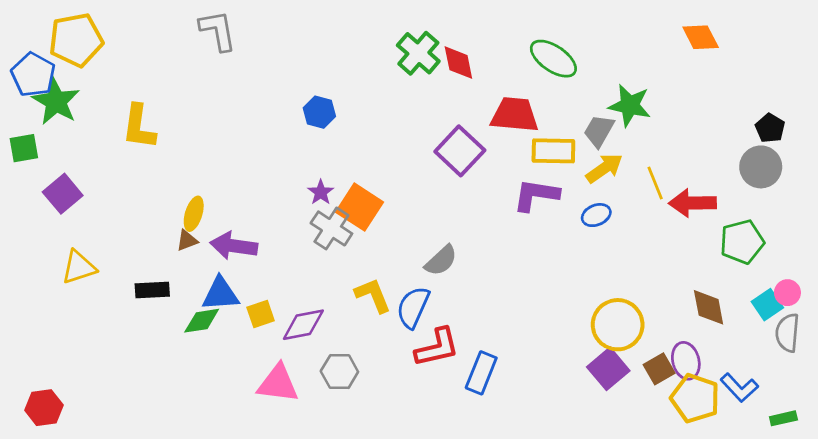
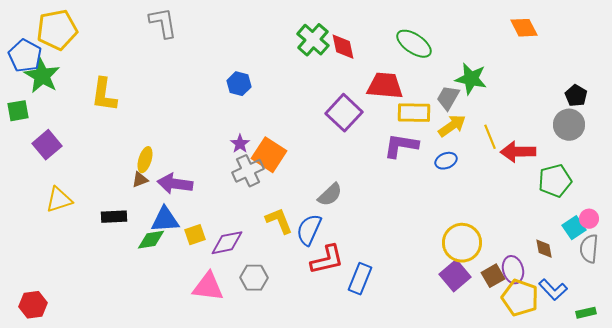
gray cross: (331, 228) -> (248, 171), turned 32
brown diamond: (709, 307) -> (544, 249), moved, size x0.7

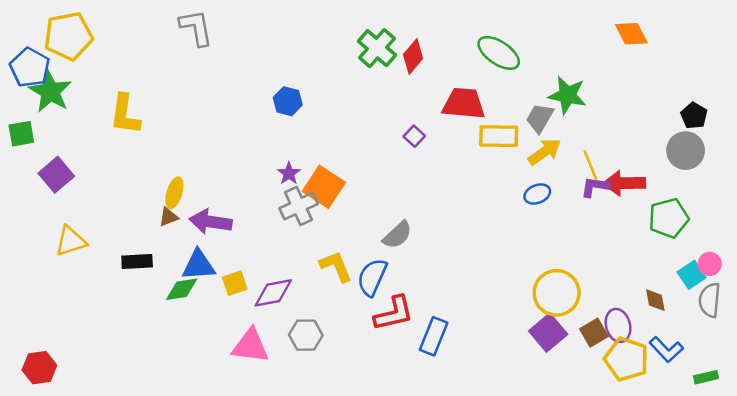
red diamond: (343, 47) -> (413, 57), turned 52
purple square: (344, 113) -> (414, 136), size x0.5
purple L-shape: (401, 146) -> (595, 187), moved, size x0.7

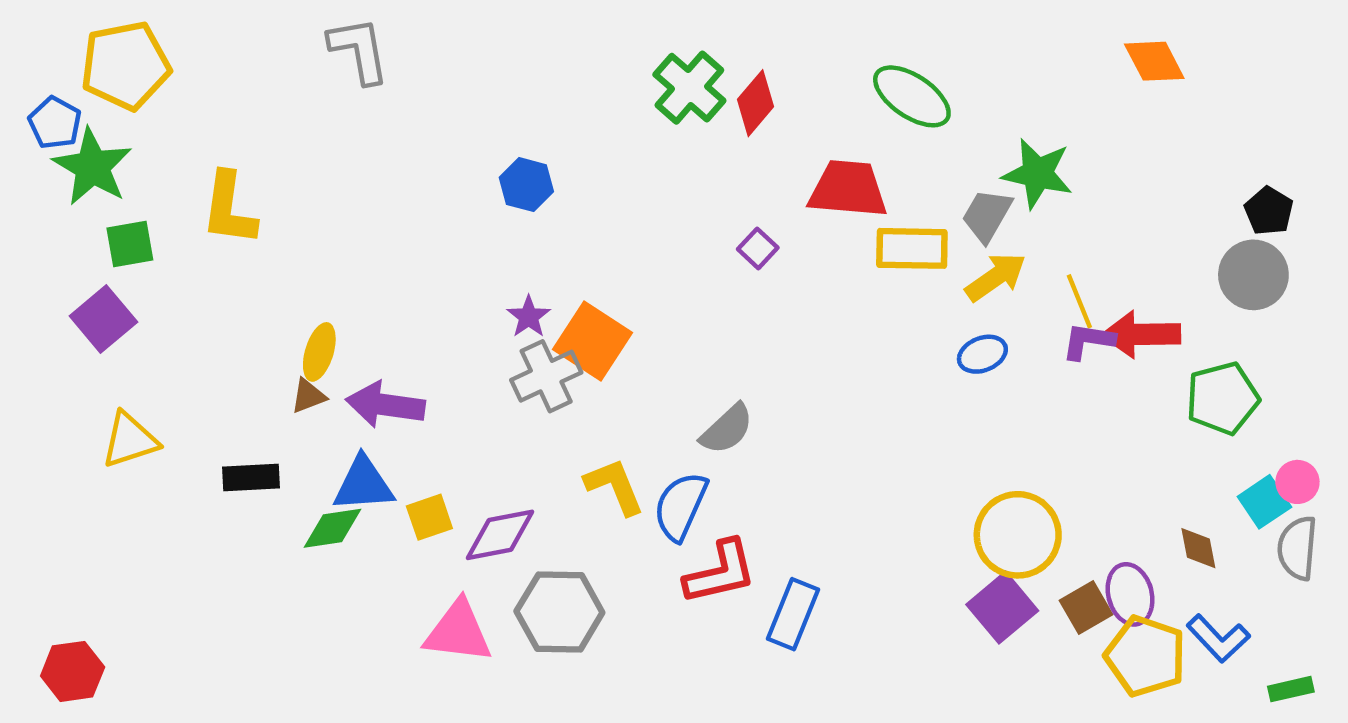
blue pentagon: (30, 67) -> (55, 123), size x0.7
green square: (21, 134) -> (130, 244), moved
gray hexagon: (306, 335) -> (559, 612), size x1.4

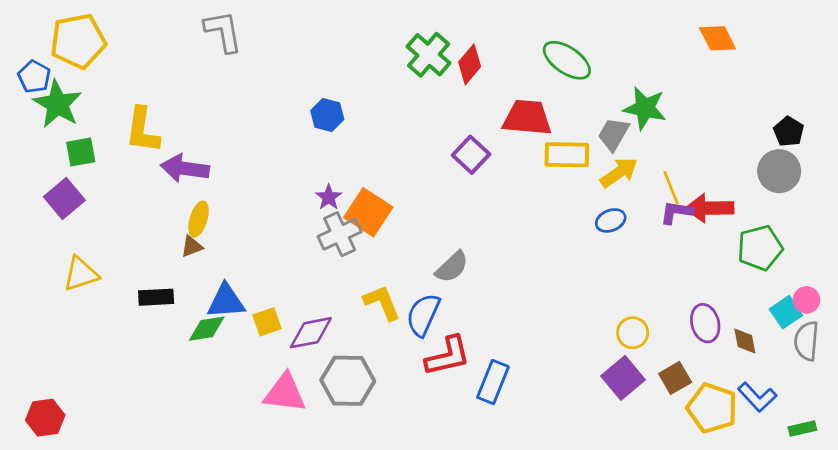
purple square: (758, 248) -> (471, 155), size x1.5
purple arrow: (385, 405) -> (185, 168), moved
yellow circle: (1018, 535) -> (633, 333), size x0.6
purple ellipse: (1130, 594) -> (705, 323), moved

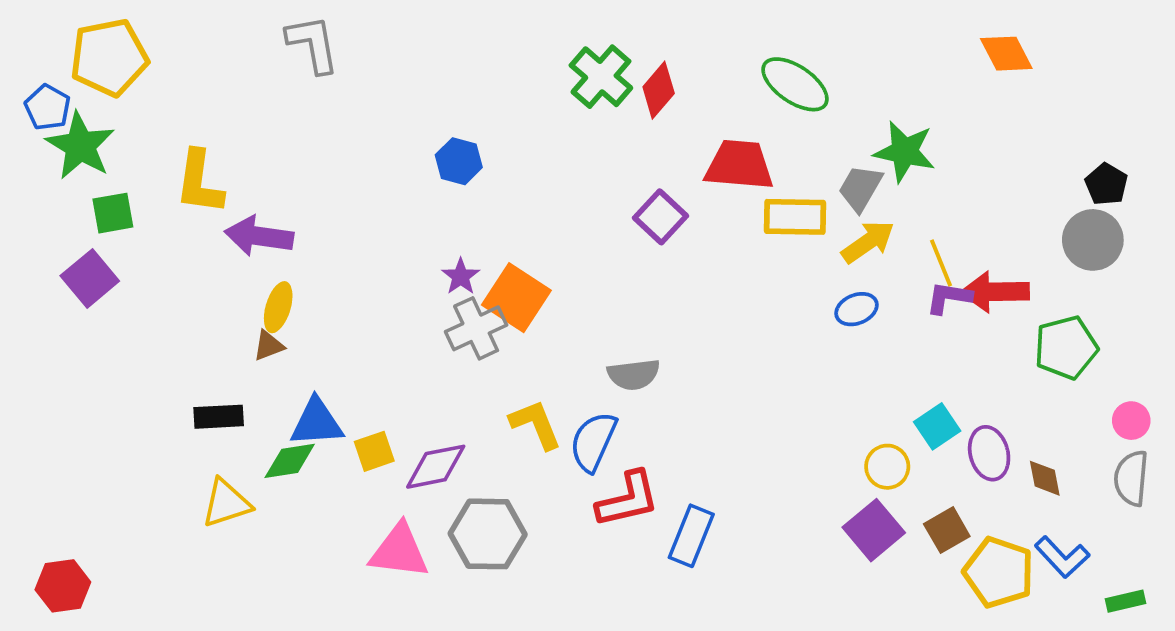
gray semicircle: (452, 267) -> (634, 374), turned 36
yellow triangle: (81, 274) -> (226, 503), moved
cyan square: (786, 312) -> (937, 426), moved

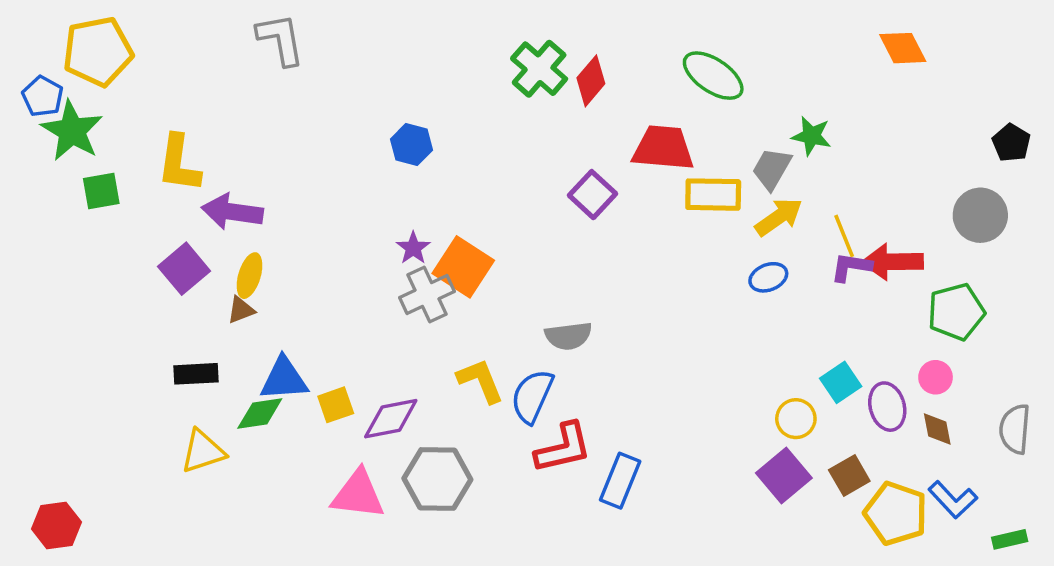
green star: (905, 152) -> (811, 136), size x0.7
black pentagon: (1106, 184) -> (1011, 143), moved
purple square: (90, 278) -> (184, 269), moved
pink circle: (1131, 421) -> (936, 377), moved

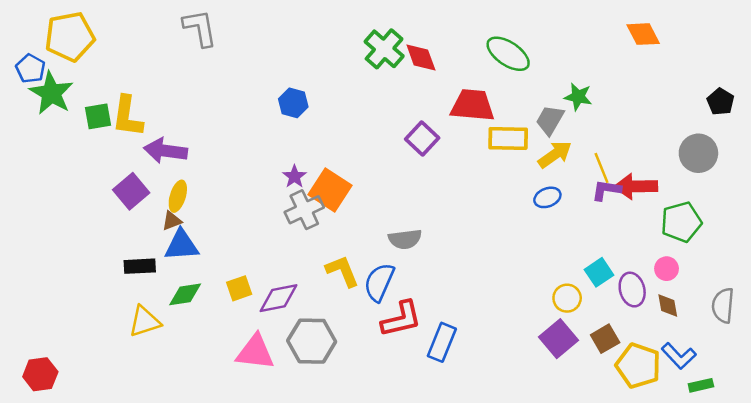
red diamond: (591, 81) -> (421, 57), turned -60
green square: (101, 191) -> (98, 116), moved
blue triangle: (284, 379) -> (181, 245), moved
green rectangle: (1010, 539) -> (701, 385), moved

